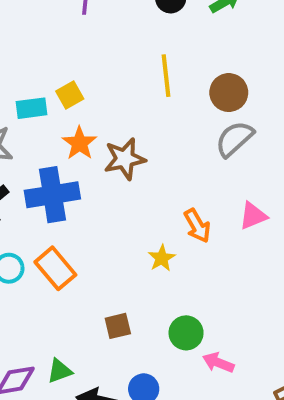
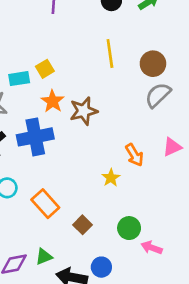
orange rectangle: (55, 268) -> (45, 204), moved
brown square: (118, 326) -> (83, 225), turned -30

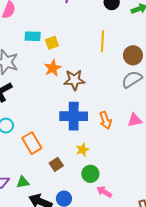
cyan rectangle: (19, 79) -> (33, 36), moved
blue cross: (35, 137) -> (74, 116), moved
yellow star: (111, 178) -> (82, 150), moved

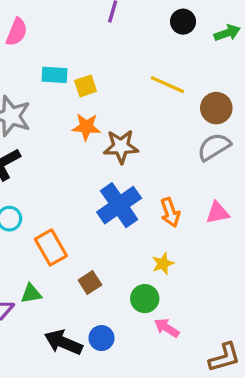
yellow line: (103, 41) -> (167, 85), turned -70
orange star: (53, 68) -> (86, 127), turned 30
blue cross: (74, 116) -> (119, 205), turned -36
yellow star: (82, 150) -> (163, 264), moved
green triangle: (23, 182) -> (31, 294), moved

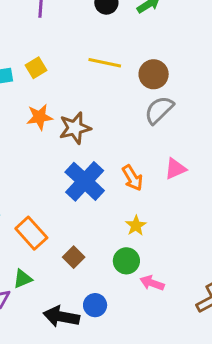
yellow square: (86, 86) -> (36, 68), moved

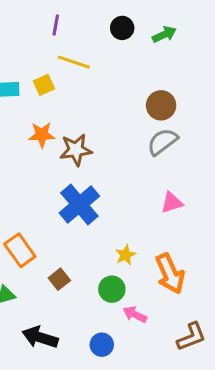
yellow line: (105, 63) -> (74, 62), moved
orange arrow: (132, 178) -> (170, 274), moved, size x1.5
blue circle: (95, 305) -> (102, 345), moved

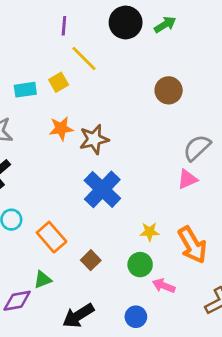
black circle: (122, 28) -> (126, 22), size x1.5
yellow line: (74, 62) -> (84, 58), turned 32
gray semicircle: (162, 142) -> (197, 148), moved
yellow star: (125, 255) -> (150, 232), turned 30
black arrow: (40, 337) -> (78, 316), turned -44

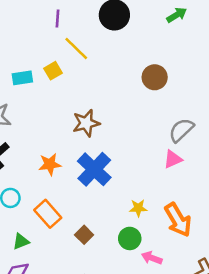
green arrow: (165, 25) -> (177, 15), moved
orange star: (61, 128) -> (50, 164), moved
green triangle: (43, 280) -> (21, 241), moved

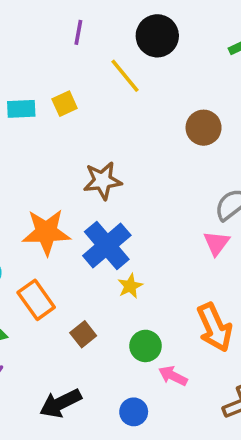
yellow line: (76, 48) -> (125, 76), moved
pink triangle: (173, 159) -> (216, 243), turned -36
orange star: (50, 164) -> (46, 232), size x1.5
yellow star: (138, 208) -> (130, 286), moved, turned -30

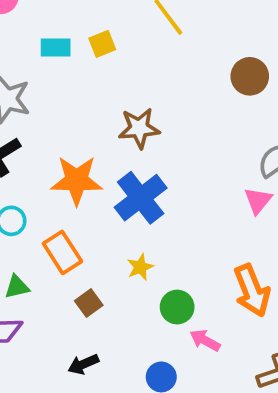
yellow star: (130, 286) -> (140, 267), moved
brown square: (83, 334) -> (89, 303), moved
black arrow: (60, 403) -> (83, 364), size x0.7

